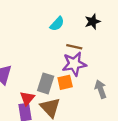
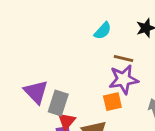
gray rectangle: (46, 83) -> (58, 103), moved

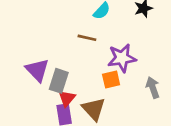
brown line: (124, 59) -> (87, 38), moved

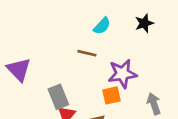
purple triangle: (37, 70) -> (19, 70), moved
gray rectangle: (59, 81) -> (58, 97), turned -40

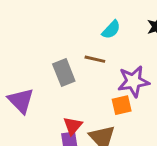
purple triangle: (19, 70) -> (21, 101), moved
gray rectangle: (58, 97) -> (64, 73), moved

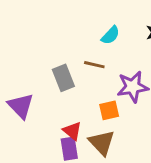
orange square: (122, 105) -> (109, 110), moved
red triangle: (73, 126) -> (72, 131), turned -30

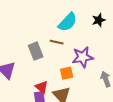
cyan semicircle: (110, 35) -> (68, 22), size x1.5

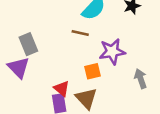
gray rectangle: (36, 51) -> (28, 44), moved

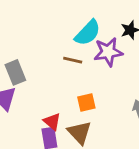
purple star: (112, 52) -> (108, 52), moved

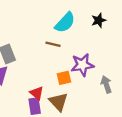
purple star: (108, 52) -> (82, 65), moved

